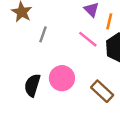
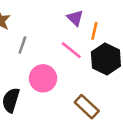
pink circle: (62, 78) -> (43, 78), moved

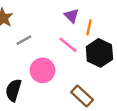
gray line: (22, 45) -> (24, 40), turned 42

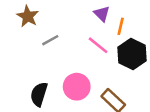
pink circle: (43, 70) -> (77, 87), moved

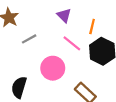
purple triangle: (102, 14) -> (64, 15), moved
pink circle: (77, 87) -> (53, 68), moved

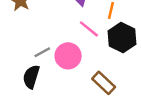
gray line: (29, 39) -> (42, 52), moved

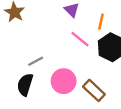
pink circle: (68, 56) -> (64, 81), moved

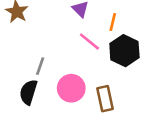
gray line: (36, 61) -> (40, 66), turned -42
brown rectangle: (94, 90) -> (105, 99), turned 35

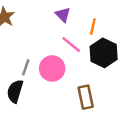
pink circle: (71, 88) -> (52, 68), moved

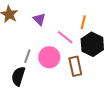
purple triangle: (63, 15) -> (39, 19), moved
brown rectangle: (86, 97) -> (75, 66), moved

